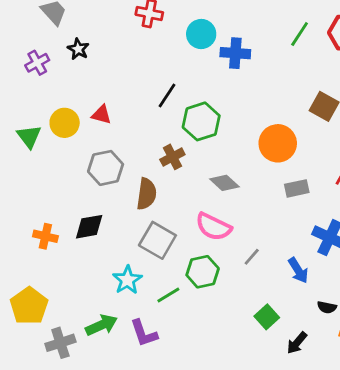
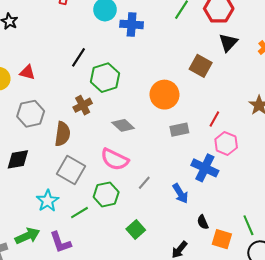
black semicircle: (327, 307) -> (203, 222), turned 56
green square: (267, 317) -> (136, 230), moved

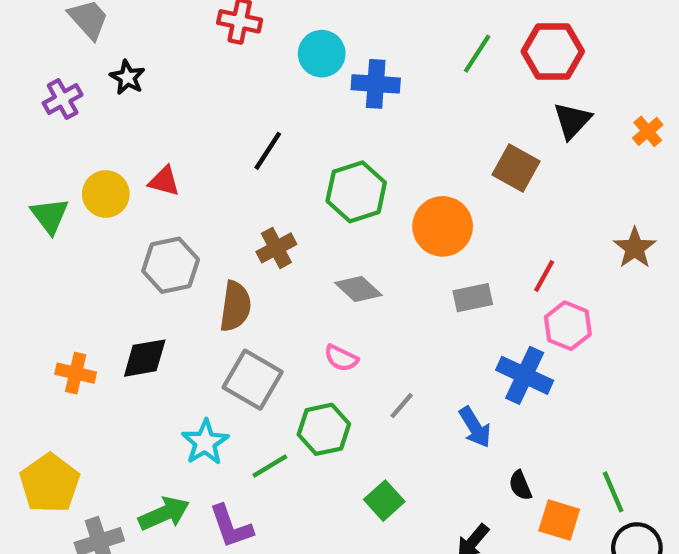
green hexagon: (105, 78) -> (356, 192), moved
pink semicircle: (115, 159) -> (341, 358), size x0.6

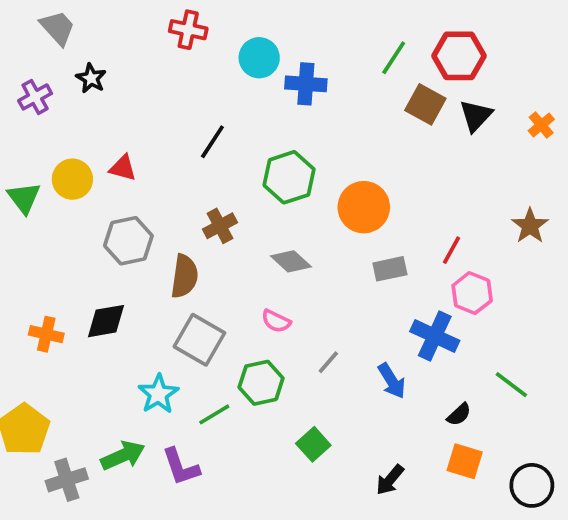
brown square: (516, 168) -> (425, 104), moved
black semicircle: (520, 485) -> (459, 414), moved, turned -110
green line: (613, 492) -> (511, 385), moved, turned -30

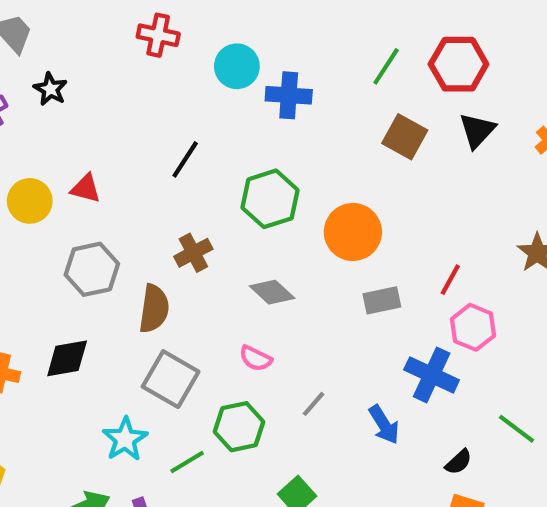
brown square: (425, 104) -> (405, 137), moved

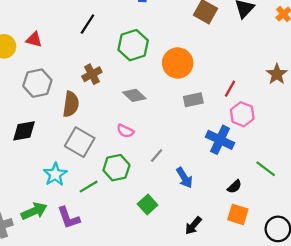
blue arrow: (384, 425) -> (184, 178), moved

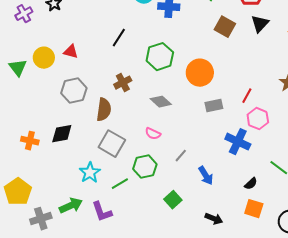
black arrow: (193, 226) -> (214, 219), turned -108

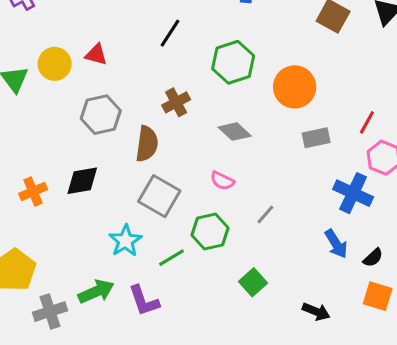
orange cross: (30, 141) -> (33, 192), turned -36
blue arrow: (206, 176) -> (336, 244), moved

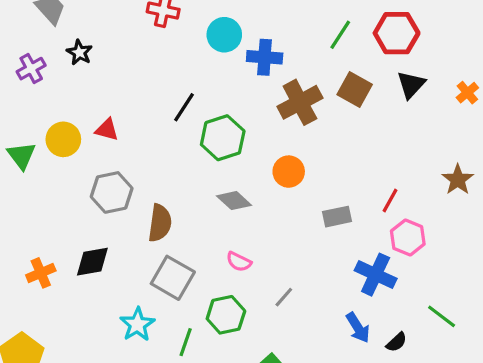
green hexagon: (233, 62) -> (223, 138), moved
orange circle: (295, 87) -> (289, 172), moved, size x0.7
brown cross: (176, 102) -> (300, 102), moved, size x1.5
gray diamond: (235, 132) -> (234, 201), moved
green line: (172, 258) -> (186, 342), turned -40

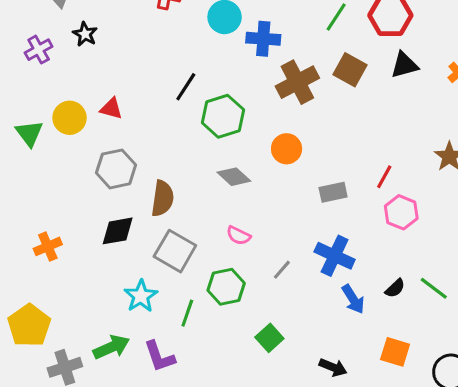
black triangle: (411, 85) -> (404, 65), turned 32
black diamond: (92, 262) -> (118, 231), moved
blue cross: (376, 275) -> (335, 256), moved
black semicircle: (397, 342) -> (395, 288), moved

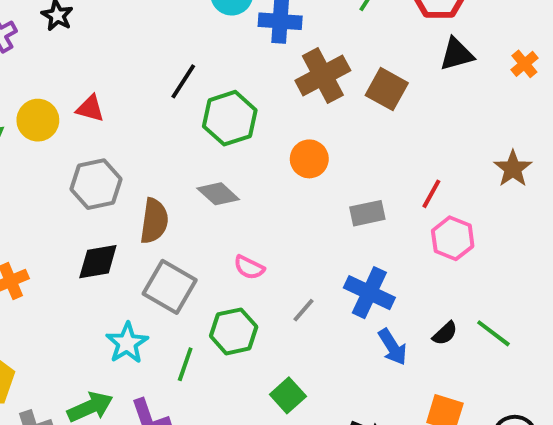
brown square: (350, 70) -> (387, 89), moved
gray diamond: (234, 177) -> (218, 194), moved

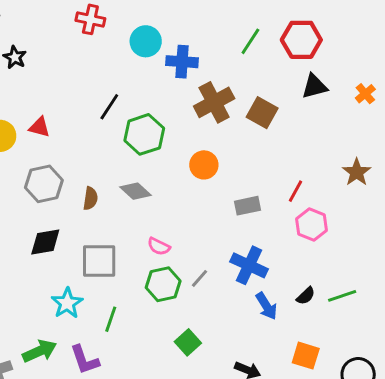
brown semicircle: (154, 221) -> (90, 198), moved, size x0.7
gray square: (170, 287) -> (99, 261), turned -30
green hexagon: (234, 331) -> (163, 284), moved
green line: (493, 333) -> (342, 296), turned -56

